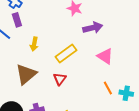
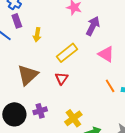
purple arrow: (93, 28) -> (93, 26), turned -48
yellow arrow: (34, 44) -> (37, 35), moved

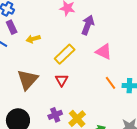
yellow arrow: (37, 35) -> (33, 39), turned 72
purple cross: (40, 111) -> (55, 115), moved

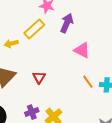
yellow arrow: (33, 39) -> (11, 44), moved
yellow rectangle: (65, 54) -> (34, 29), moved

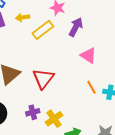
yellow arrow: (11, 44) -> (23, 17), moved
red triangle: (39, 77) -> (43, 79), size x1.6

